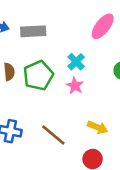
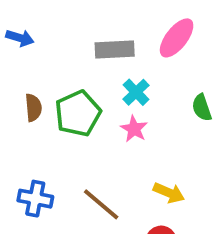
gray rectangle: (33, 31) -> (115, 50), moved

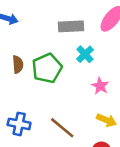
pink star: (134, 129) -> (100, 86), moved

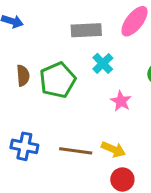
yellow arrow: (106, 120) -> (113, 149), moved
brown line: (62, 128) -> (76, 151), turned -32

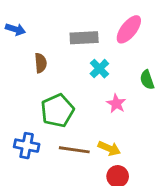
brown semicircle: (23, 75) -> (41, 63), moved
green pentagon: (58, 80) -> (57, 111), moved

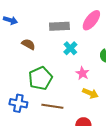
brown semicircle: (41, 63) -> (28, 44), turned -56
yellow arrow: (109, 148) -> (90, 93), moved

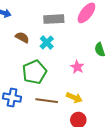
cyan cross: (70, 48) -> (47, 42), moved
yellow arrow: (90, 93) -> (74, 98), moved

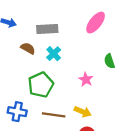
gray rectangle: (54, 19) -> (47, 29), moved

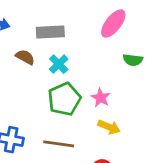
green semicircle: (109, 61) -> (133, 60), moved, turned -64
green pentagon: (41, 85) -> (64, 99), moved
yellow arrow: (83, 112) -> (109, 127), moved

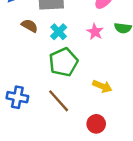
pink star: (101, 98) -> (95, 32), moved
brown line: (59, 144) -> (59, 101), turned 40

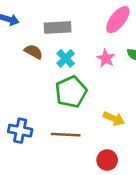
brown line: (59, 101) -> (66, 135), turned -45

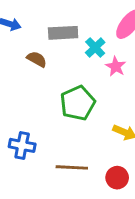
cyan cross: (66, 58) -> (95, 47), moved
brown line: (66, 135) -> (72, 167), moved

